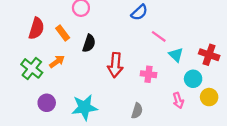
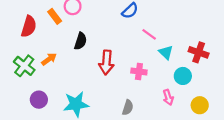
orange rectangle: (63, 33) -> (55, 16), moved
yellow circle: (209, 97) -> (200, 105), moved

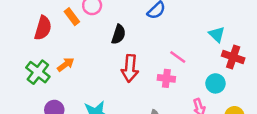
pink line: (149, 34) -> (178, 57), moved
black semicircle: (80, 41) -> (119, 34), moved
cyan triangle: (166, 52) -> (217, 34), moved

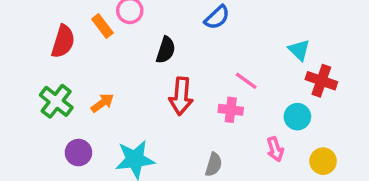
orange arrow: (66, 65) -> (102, 103), moved

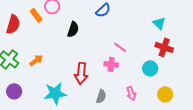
cyan triangle: (299, 50) -> (159, 23), moved
red arrow: (181, 96) -> (81, 73), moved
pink arrow: (275, 149) -> (131, 93), moved
purple circle: (78, 153) -> (14, 91), moved

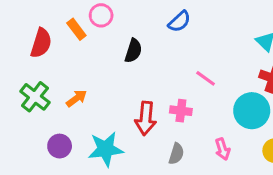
pink cross: (111, 64) -> (181, 111), moved
cyan circle: (150, 68) -> (252, 111), size x1.5
purple circle: (14, 91) -> (60, 146), moved

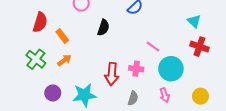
orange rectangle: (76, 29) -> (62, 36), moved
cyan circle: (252, 111) -> (171, 69), moved

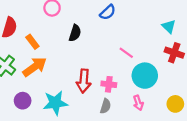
orange arrow: (64, 60) -> (35, 67), size x1.6
pink cross: (136, 69) -> (109, 84), moved

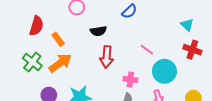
black semicircle: (75, 33) -> (98, 31), turned 63
red arrow: (84, 81) -> (107, 57), moved

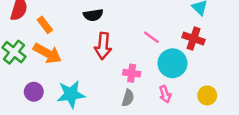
red cross: (192, 50) -> (194, 38), moved
orange arrow: (60, 63) -> (47, 53), turned 65

